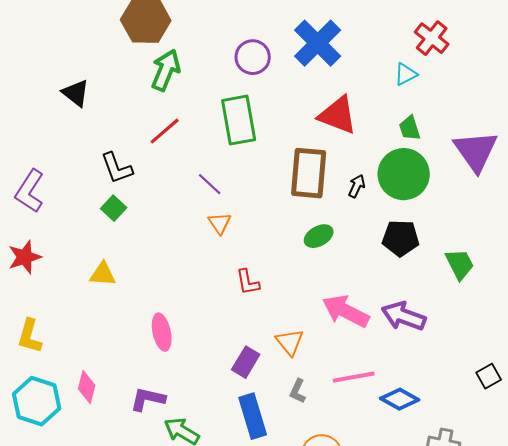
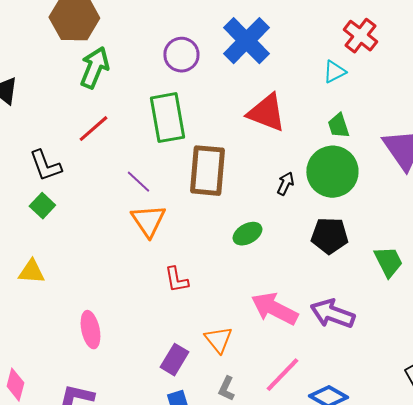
brown rectangle: (309, 173) -> (207, 171), moved
orange triangle: (220, 223) -> (148, 221), size x1.5
pink line: (354, 377) -> (282, 375), turned -36

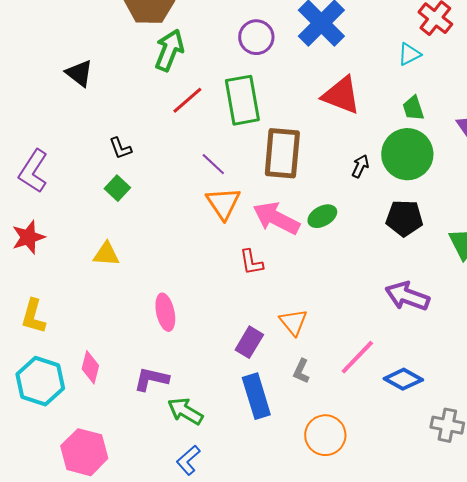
red line: (93, 129) -> (187, 100), moved
black L-shape: (45, 166) -> (120, 148), size x0.7
pink arrow: (274, 309) -> (276, 218), moved

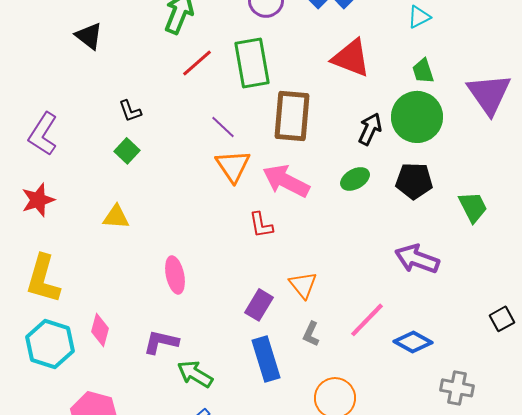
black arrow: (360, 166) -> (370, 129), size x1.4
green ellipse: (322, 216) -> (355, 179), moved
yellow L-shape: (33, 316) -> (43, 279), size x1.4

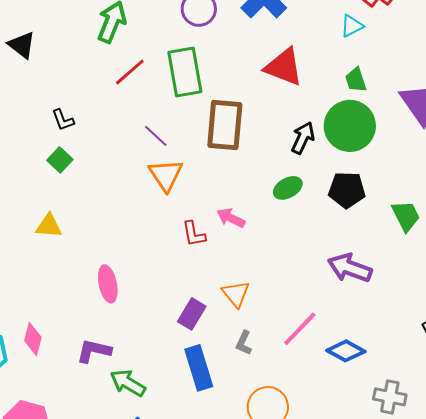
pink arrow: (286, 181) -> (231, 218), moved, size x0.6

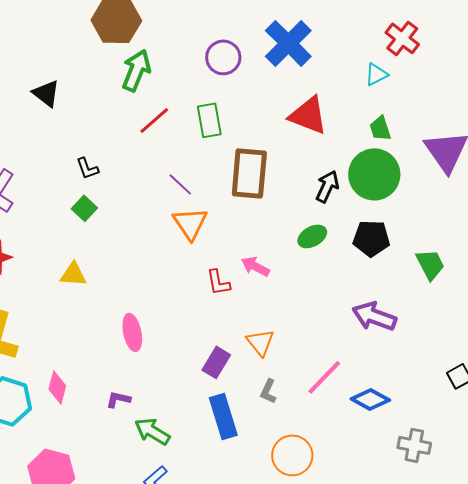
green rectangle: (185, 72) -> (209, 120), size x0.7
purple L-shape: (94, 351) -> (118, 399), size x0.7

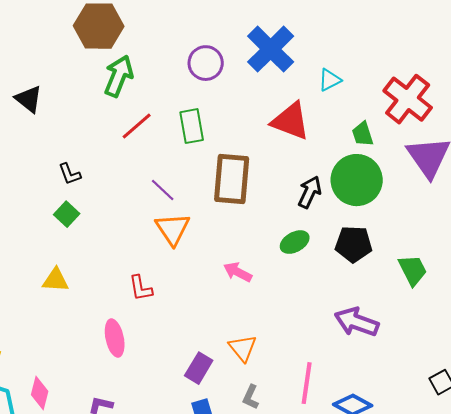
red cross: (402, 38) -> (408, 99), moved, size x1.4
cyan triangle: (376, 74) -> (330, 80), moved
red L-shape: (218, 282) -> (141, 288), moved
pink line: (324, 377) -> (307, 383), turned -36

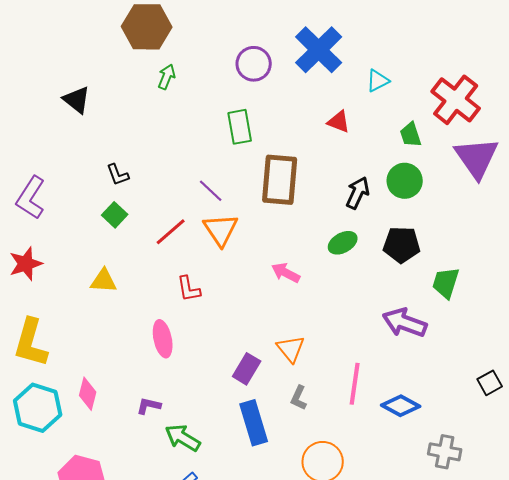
green arrow: (119, 76) -> (167, 77), size x0.6
red triangle: (291, 121) -> (339, 122), size x0.6
red line: (137, 126) -> (171, 232), moved
green circle: (357, 180) -> (405, 181), size x0.7
green trapezoid: (413, 270) -> (446, 283), moved, turned -136

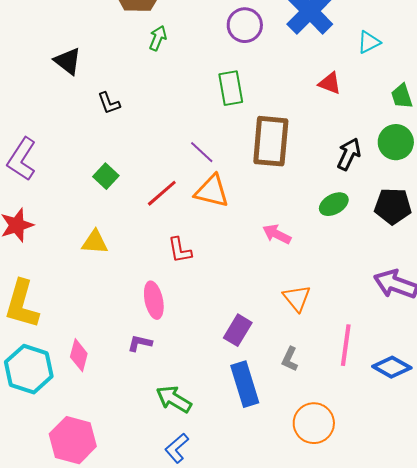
black L-shape: (118, 175) -> (109, 103), moved
orange triangle: (221, 230) -> (212, 191), turned -42
orange triangle: (291, 349) -> (297, 298), moved
purple L-shape: (149, 406) -> (140, 343), moved

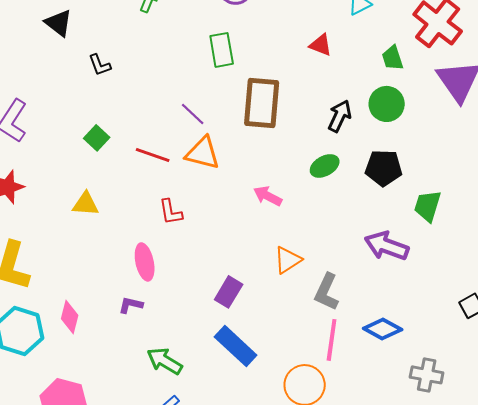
red line: (162, 193) -> (153, 155), turned 60
orange triangle: (297, 298) -> (288, 260), turned 36
pink line: (346, 345) -> (332, 340), moved
gray L-shape: (290, 359) -> (327, 292), moved, size x1.5
blue rectangle: (245, 384) -> (236, 346), turned -30

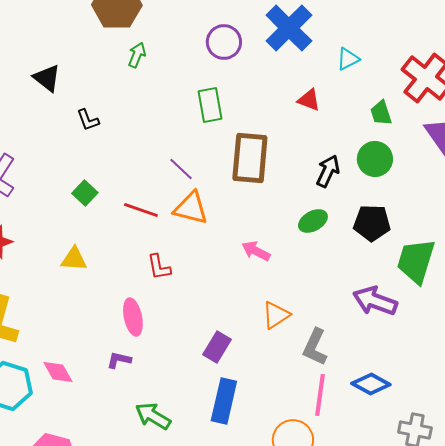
green trapezoid: (428, 206) -> (416, 261), size x1.4
pink diamond: (70, 317) -> (58, 372), turned -44
blue rectangle: (236, 346) -> (224, 401), turned 60

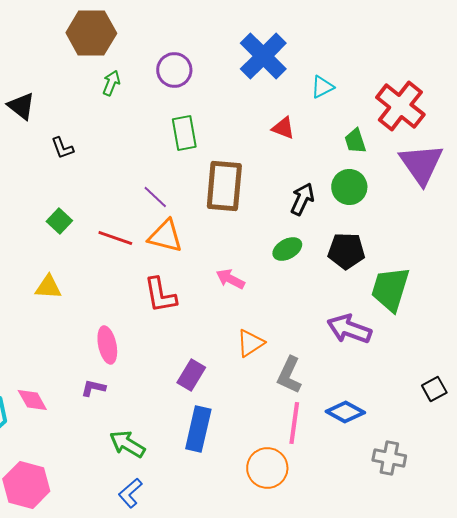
purple circle: (224, 42) -> (174, 70), moved
red L-shape: (159, 267) -> (160, 295), moved, size x1.4

